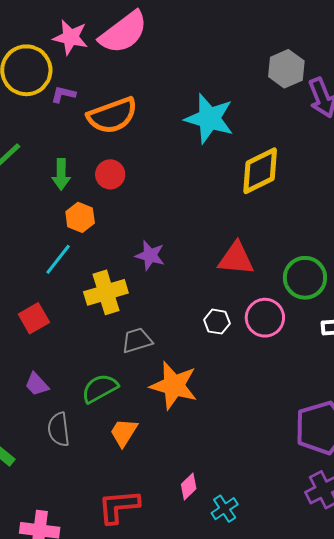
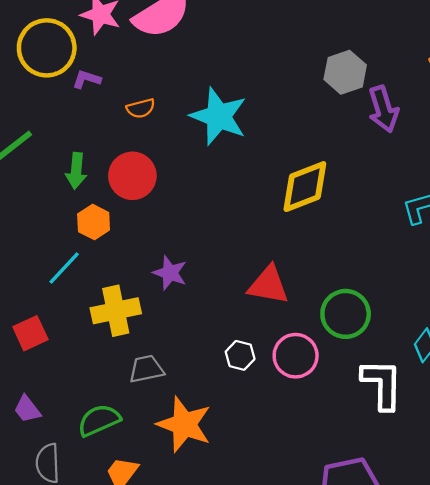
orange semicircle: (112, 115) -> (141, 108), size x0.5
cyan star: (209, 119) -> (219, 116), moved
red circle: (110, 174) -> (132, 176), size x1.4

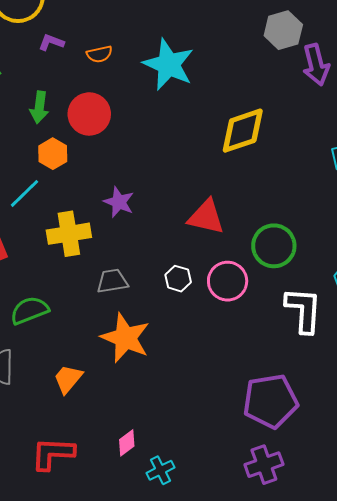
purple L-shape: (87, 79) -> (51, 42), moved
gray trapezoid: (146, 369) -> (112, 281), moved
green semicircle: (99, 420) -> (29, 310), moved

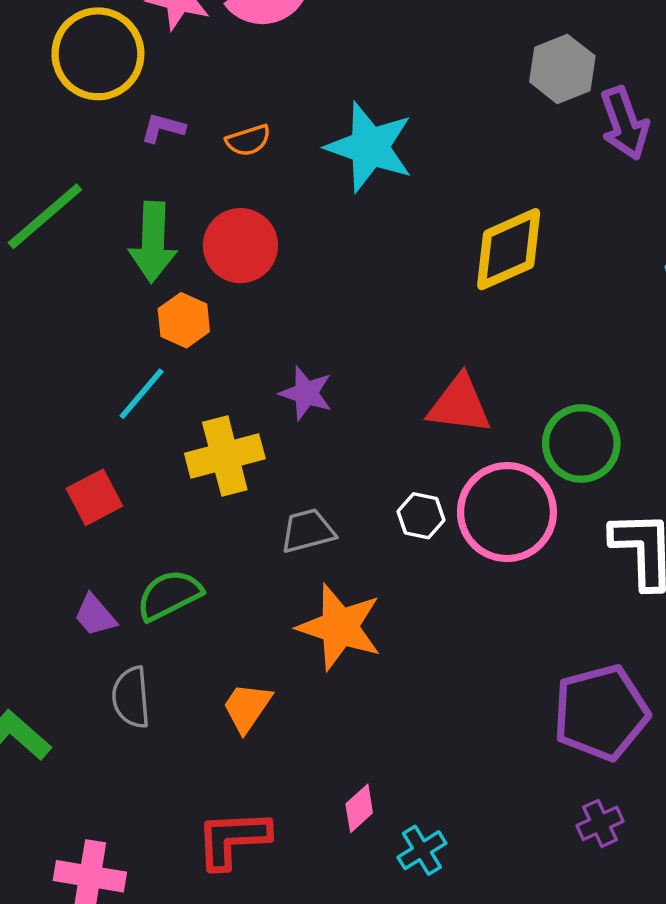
green arrow: (39, 107) -> (153, 242), size x1.4
pink circle: (228, 281) -> (507, 512), size x1.4
purple cross: (264, 465) -> (600, 823), size x0.7

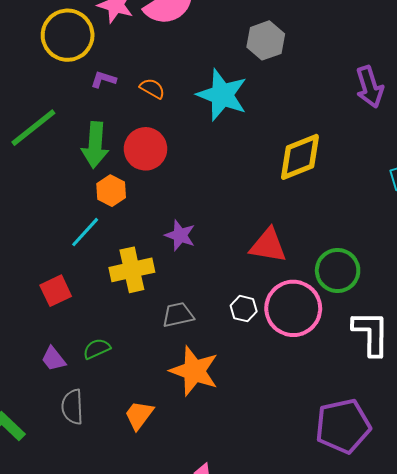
gray hexagon: (562, 69) -> (266, 40), moved
orange semicircle: (248, 140) -> (152, 88), turned -135
green semicircle: (169, 595) -> (97, 349), size x0.7

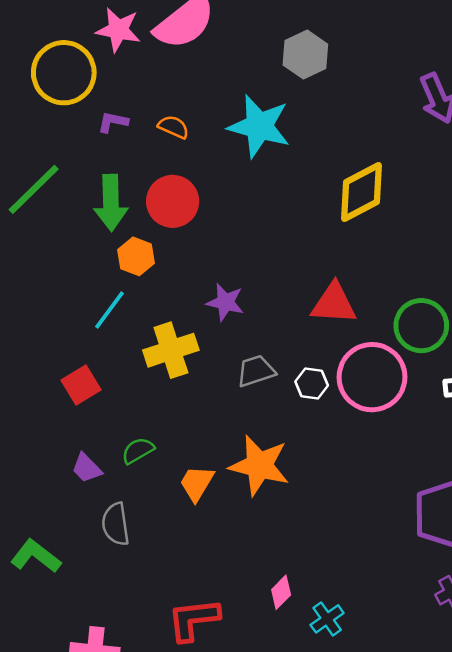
gray trapezoid: (178, 315) -> (256, 371), moved
orange trapezoid: (139, 415) -> (197, 483), moved

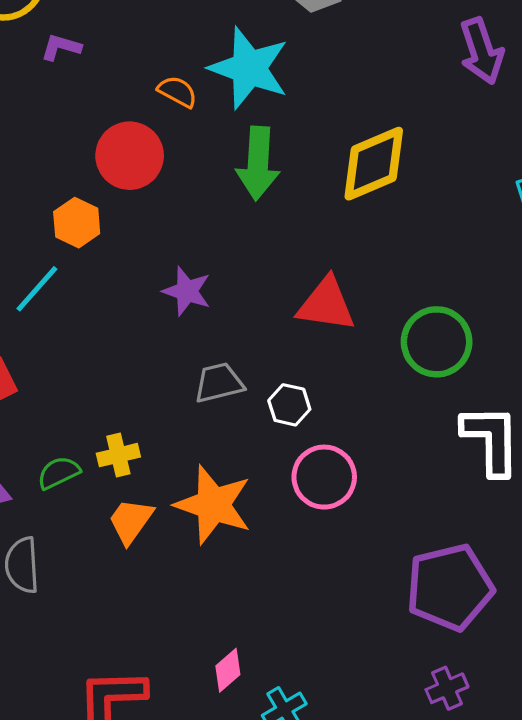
orange semicircle: (173, 127) -> (177, 92), moved
green arrow: (111, 203) -> (258, 163), moved
yellow cross: (171, 350) -> (118, 455), moved, size x0.6
pink circle: (372, 377) -> (324, 477), moved, size x0.7

